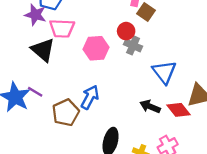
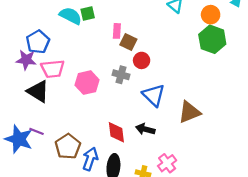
red circle: (126, 31) -> (142, 60), moved
blue arrow: (90, 97) -> (90, 159), moved
red diamond: (179, 110) -> (116, 132), moved, turned 40

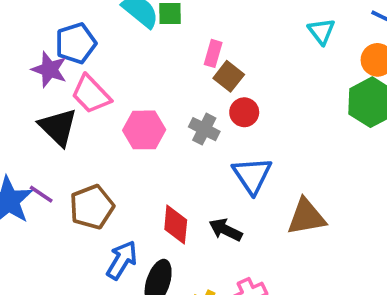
pink trapezoid: (53, 69) -> (91, 94), turned 40
brown pentagon: (68, 146) -> (92, 207), moved

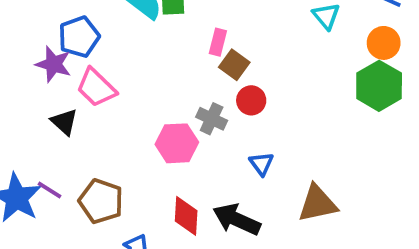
black triangle: (58, 127) -> (64, 122), size x0.7
pink hexagon: (144, 130) -> (177, 143), moved
blue triangle: (252, 175) -> (261, 164), size x0.6
brown pentagon: (92, 207) -> (101, 201), turned -30
black arrow: (226, 230) -> (237, 219), size x1.4

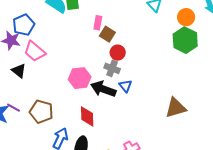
gray cross: (212, 119) -> (112, 68), moved
brown triangle: (317, 204) -> (176, 108), moved
black arrow: (237, 219) -> (103, 89), moved

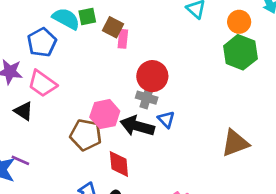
blue pentagon: (24, 25) -> (42, 42), moved
brown square: (107, 34) -> (113, 27), moved
red circle: (118, 53) -> (152, 76), size x1.5
brown pentagon: (41, 112) -> (86, 135), moved

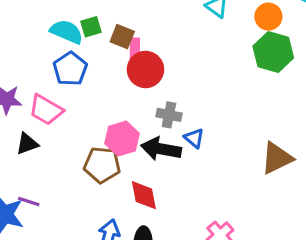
blue pentagon: (42, 42) -> (70, 69), moved
red circle: (152, 76) -> (145, 69), moved
black triangle: (24, 111) -> (27, 144), turned -48

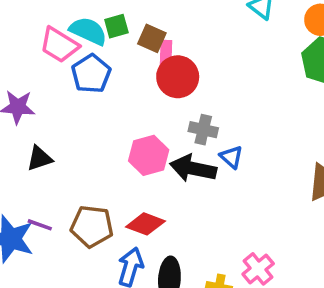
pink trapezoid: (46, 110) -> (59, 45), moved
brown pentagon: (102, 165) -> (92, 226), moved
red diamond: (144, 195) -> (145, 224), moved, turned -60

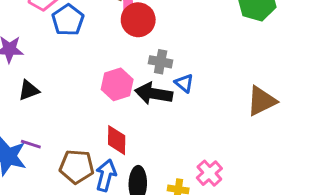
red diamond: (145, 224) -> (117, 140), turned 72
brown pentagon: (92, 226) -> (77, 167), moved

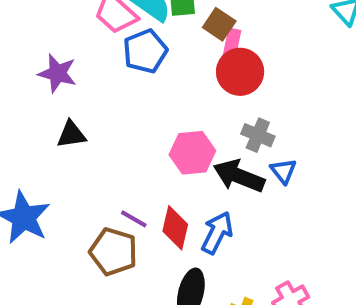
purple line: (31, 144) -> (134, 219), moved
blue arrow: (106, 175) -> (217, 233), moved

